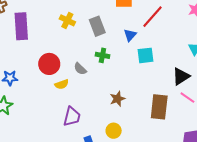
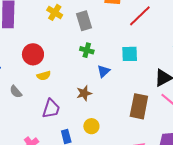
blue triangle: (130, 35) -> (104, 71), moved
gray semicircle: (80, 69) -> (16, 92), moved
brown star: (117, 99) -> (84, 93), moved

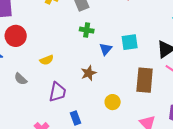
red circle: (33, 54) -> (16, 36), moved
cyan square: (130, 54) -> (130, 42), moved
yellow circle: (91, 126) -> (113, 102), moved

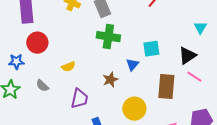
green cross: (87, 30) -> (108, 37), size x1.6
blue triangle: (106, 49) -> (132, 65), moved
yellow circle: (113, 102) -> (134, 109), size x1.5

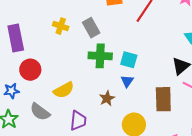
cyan square: (151, 49) -> (129, 60), moved, turned 30
yellow semicircle: (68, 67) -> (64, 90), size x1.5
gray semicircle: (42, 86) -> (40, 112), size x1.5

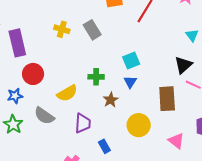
green cross: (100, 56) -> (96, 77), moved, size x0.7
cyan square: (129, 60) -> (131, 60), turned -36

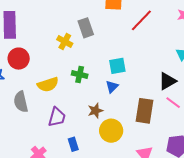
yellow cross: (62, 29) -> (65, 41), moved
brown star: (111, 100) -> (95, 111), moved
gray semicircle: (44, 116) -> (21, 102), turned 30

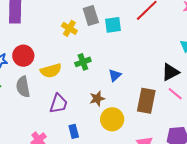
red circle: (19, 59) -> (23, 56), moved
cyan square: (117, 66) -> (113, 25), moved
green cross: (80, 75) -> (83, 62), turned -35

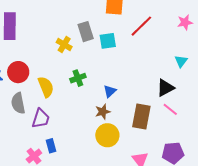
yellow semicircle: (51, 71) -> (46, 87), turned -95
brown star: (97, 99) -> (103, 112), moved
purple trapezoid: (58, 104) -> (41, 119), moved
blue rectangle: (74, 131) -> (51, 146), moved

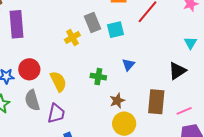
yellow cross: (64, 45) -> (72, 37), turned 35
green cross: (78, 78) -> (98, 77), moved, turned 35
blue triangle: (110, 91) -> (128, 65), moved
pink line: (170, 109) -> (184, 111), moved, turned -56

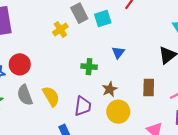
yellow semicircle: (58, 81) -> (51, 96), moved
brown rectangle: (156, 102) -> (149, 87), size x0.7
purple trapezoid: (56, 113) -> (83, 106), moved

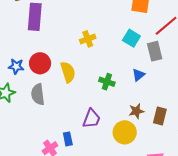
gray rectangle: (79, 13) -> (155, 51), moved
cyan square: (103, 19) -> (131, 38), turned 36
brown star: (110, 89) -> (136, 111), moved
yellow semicircle: (51, 96) -> (68, 72), moved

